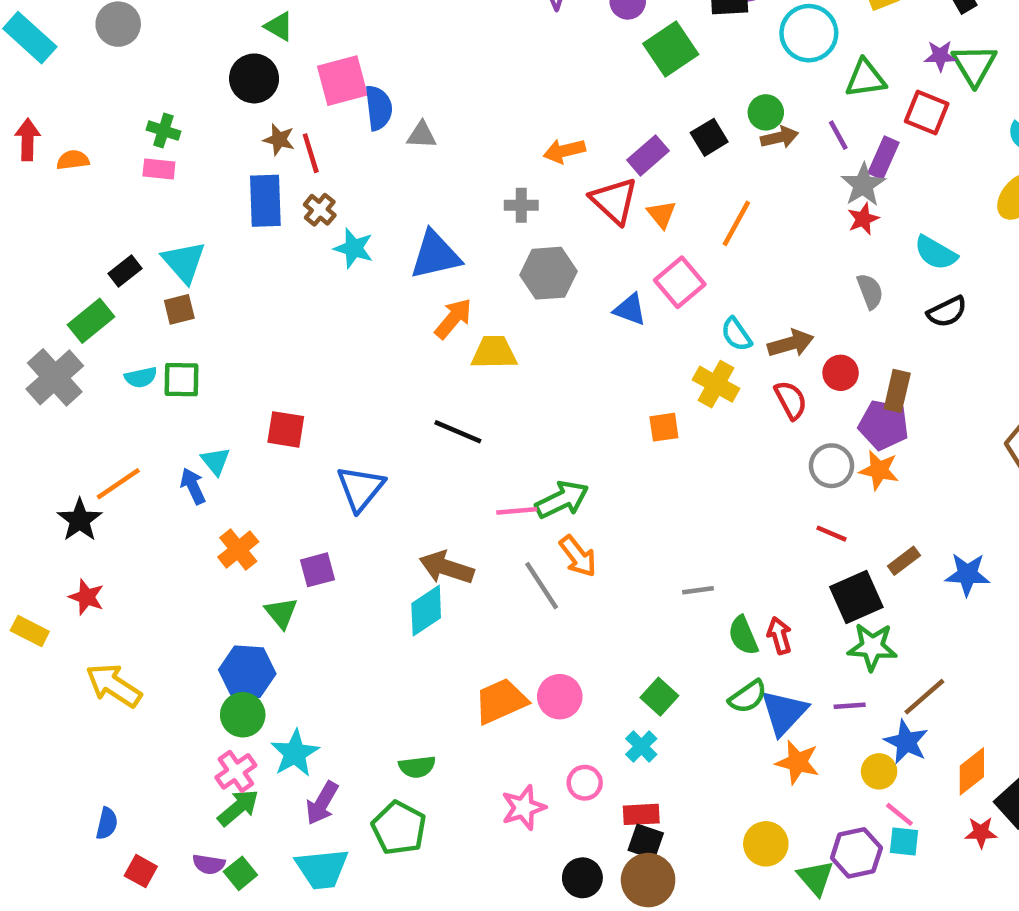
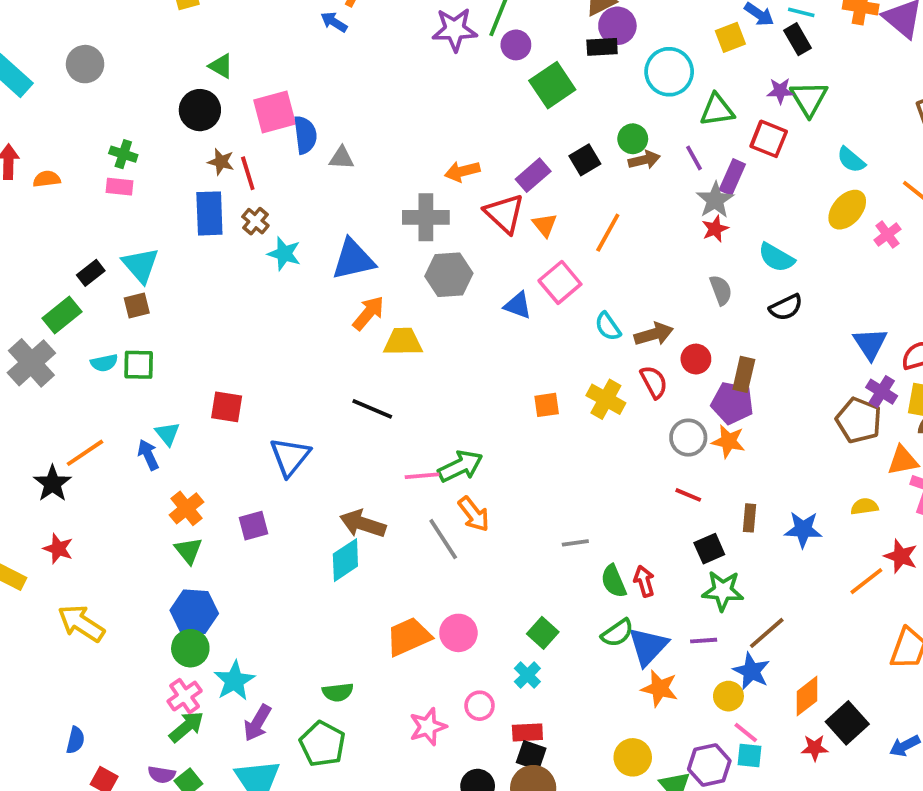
gray cross: (521, 205) -> (426, 217), size x1.6
yellow cross: (716, 384) -> (606, 399), moved
brown rectangle: (904, 561) -> (750, 518), turned -48
black square: (856, 597) -> (709, 549), size x0.7
green triangle: (281, 613) -> (188, 551), moved

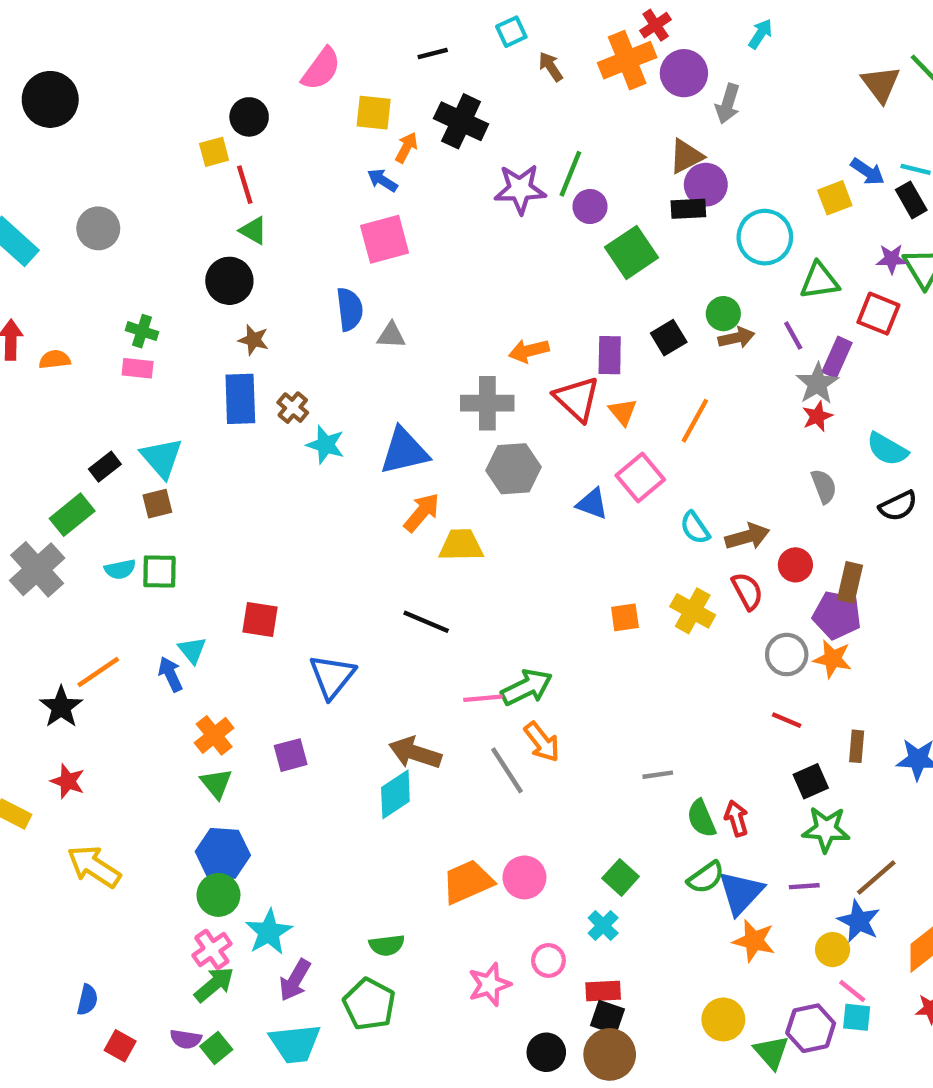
pink square: (275, 112) -> (385, 239), moved
red line: (248, 173) -> (245, 185), moved
purple rectangle: (533, 175) -> (610, 355), turned -48

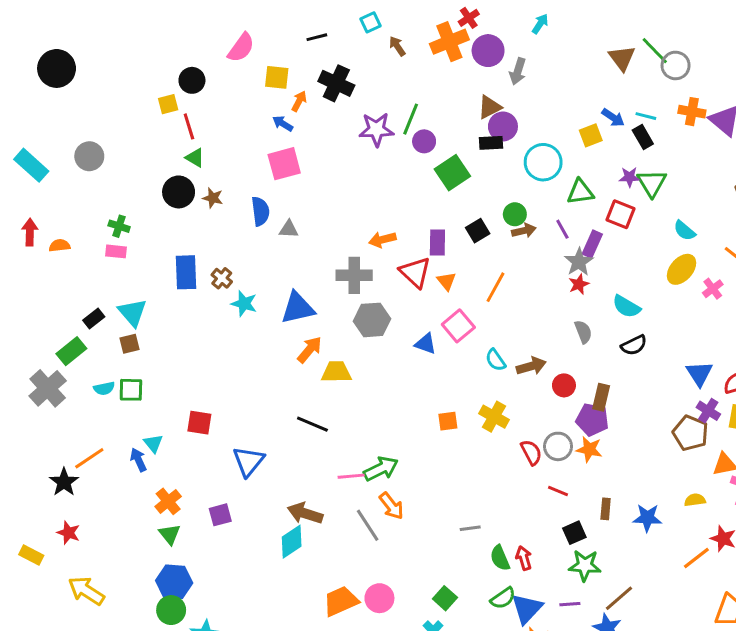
brown star: (253, 340) -> (213, 198), moved
red semicircle: (747, 591) -> (531, 452), moved

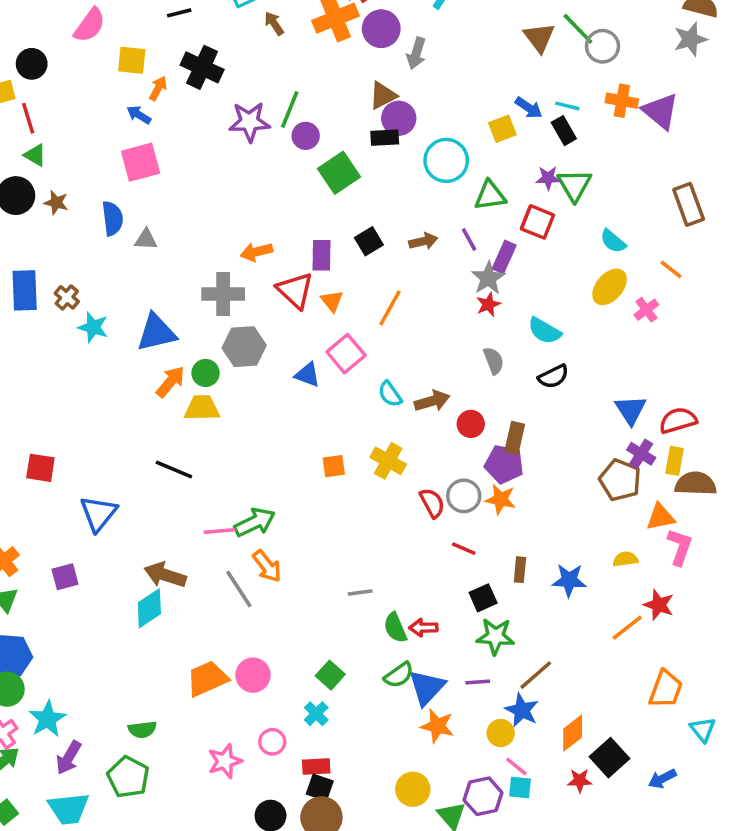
green circle: (515, 214) -> (206, 373), moved
red arrow: (524, 558) -> (423, 628), turned -75

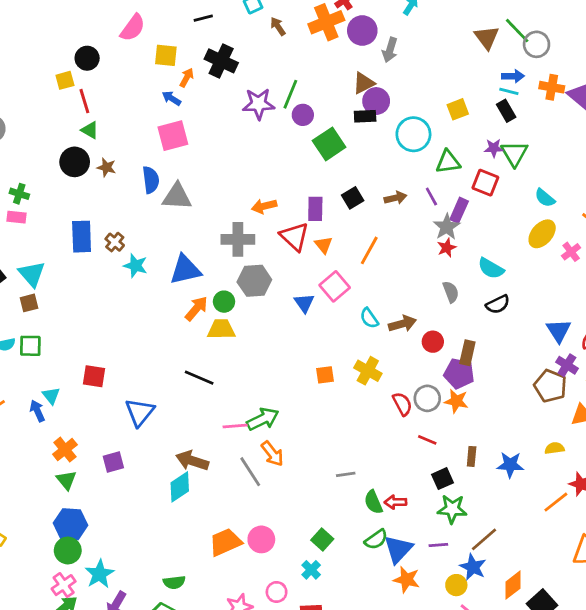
blue arrow: (529, 108) -> (513, 76), moved, turned -35
gray triangle: (146, 239) -> (177, 196), size x1.6
blue triangle: (307, 375) -> (304, 303), turned 35

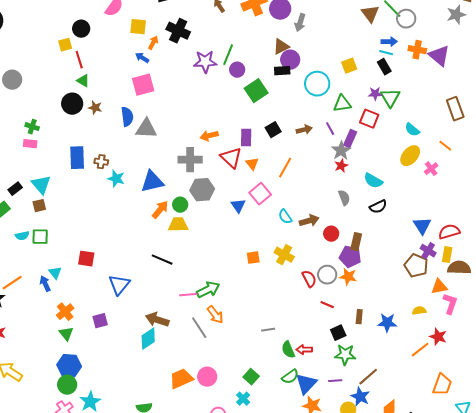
brown cross: (115, 242) -> (101, 162), turned -32

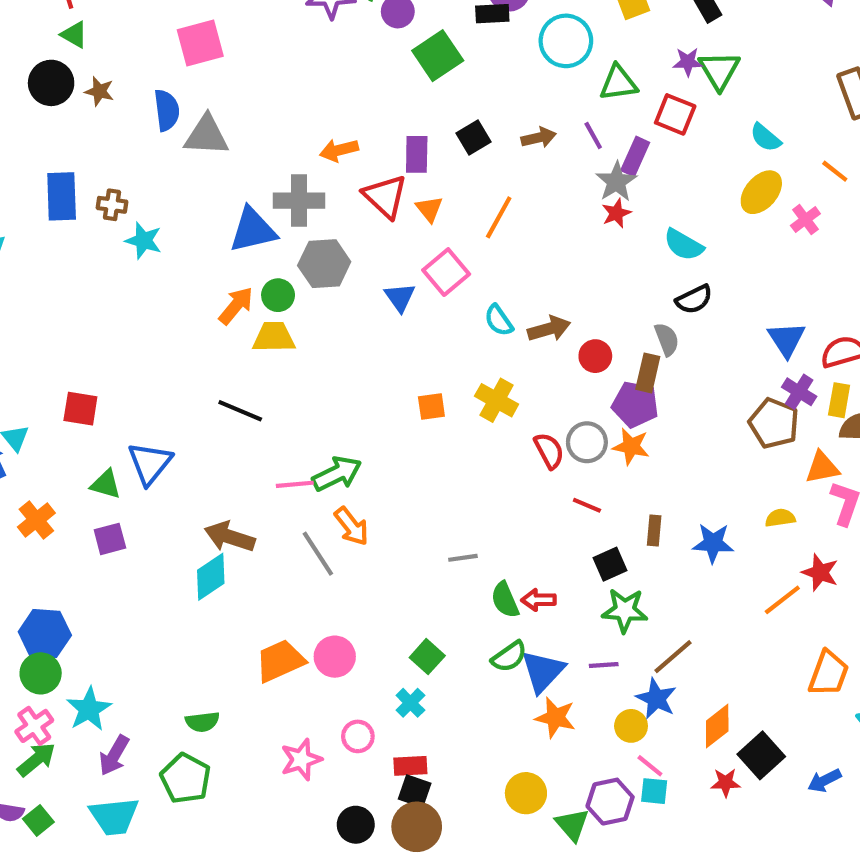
blue triangle: (152, 182) -> (253, 230), moved
gray semicircle: (344, 198) -> (667, 339), moved
green triangle: (66, 334) -> (106, 484), moved, turned -35

